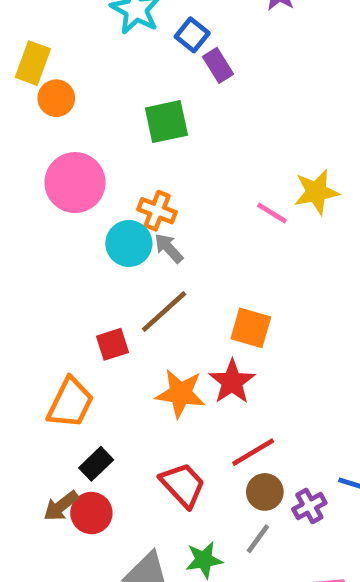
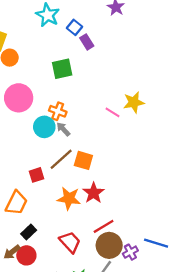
orange square: (251, 328) -> (83, 160), moved
brown circle: (265, 492) -> (109, 245), size x1.5

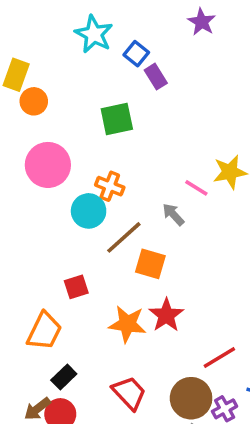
gray arrow: (63, 129) -> (173, 214), moved
brown line: (61, 159) -> (124, 237), moved
red line: (104, 226) -> (219, 358), moved

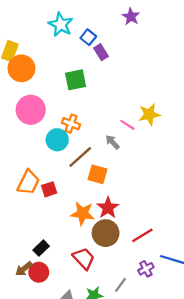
orange circle: (34, 101) -> (21, 68), size x1.5
orange trapezoid: (44, 331) -> (28, 182), moved
brown circle: (191, 398) -> (106, 233), moved

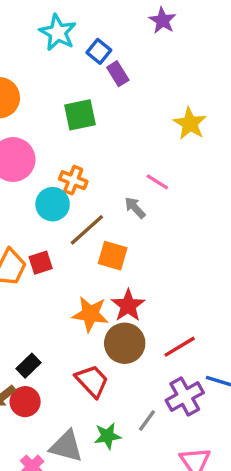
yellow star: (149, 114) -> (190, 123), moved, turned -30
red square: (49, 189) -> (41, 263), moved
purple cross: (146, 269) -> (185, 396), size x1.5

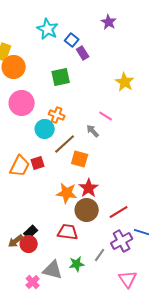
black rectangle: (29, 366) -> (31, 232), moved
red trapezoid: (92, 381) -> (68, 232), turned -40

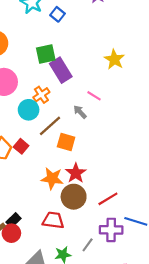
purple rectangle: (83, 53) -> (61, 70), moved, size x1.6
orange cross: (57, 115) -> (41, 95), turned 35
red square: (38, 163) -> (21, 146), turned -32
purple cross: (122, 241) -> (111, 230), turned 30

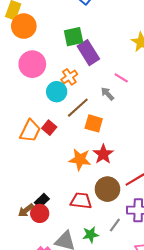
brown circle: (74, 197) -> (107, 189), moved

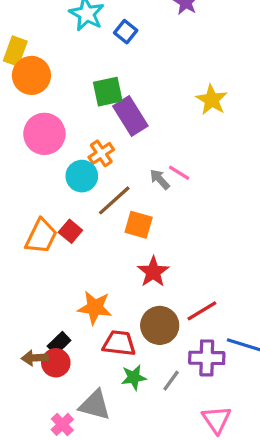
pink line: (121, 78) -> (179, 173), moved
orange star: (80, 159) -> (95, 308), moved
brown arrow: (26, 210) -> (35, 358), turned 35
green star: (91, 235) -> (134, 377), moved

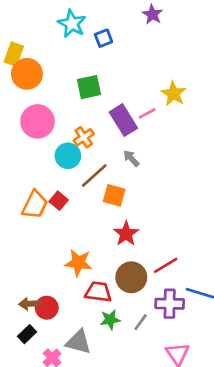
blue square: (126, 32) -> (104, 38), turned 30
purple rectangle: (130, 116) -> (123, 120), moved
pink line: (179, 173) -> (147, 113), moved, turned -60
black rectangle: (59, 343) -> (27, 334), moved

